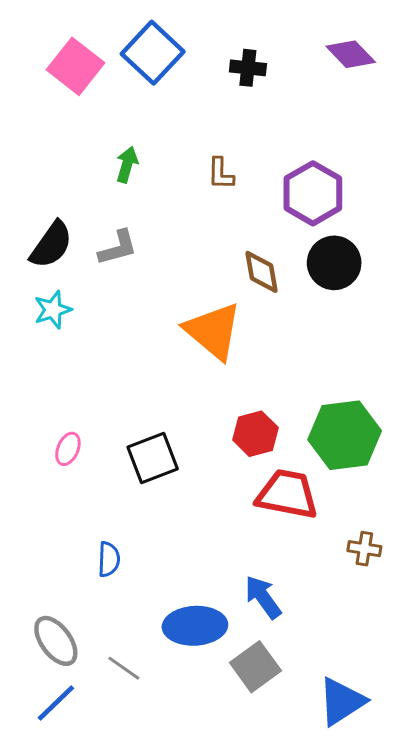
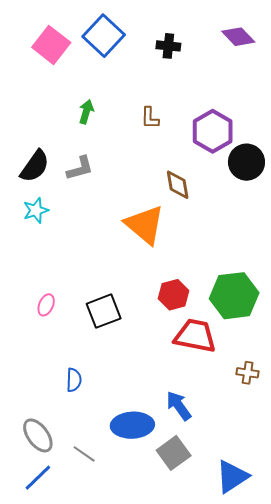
black circle: (334, 263) -> (246, 162), moved

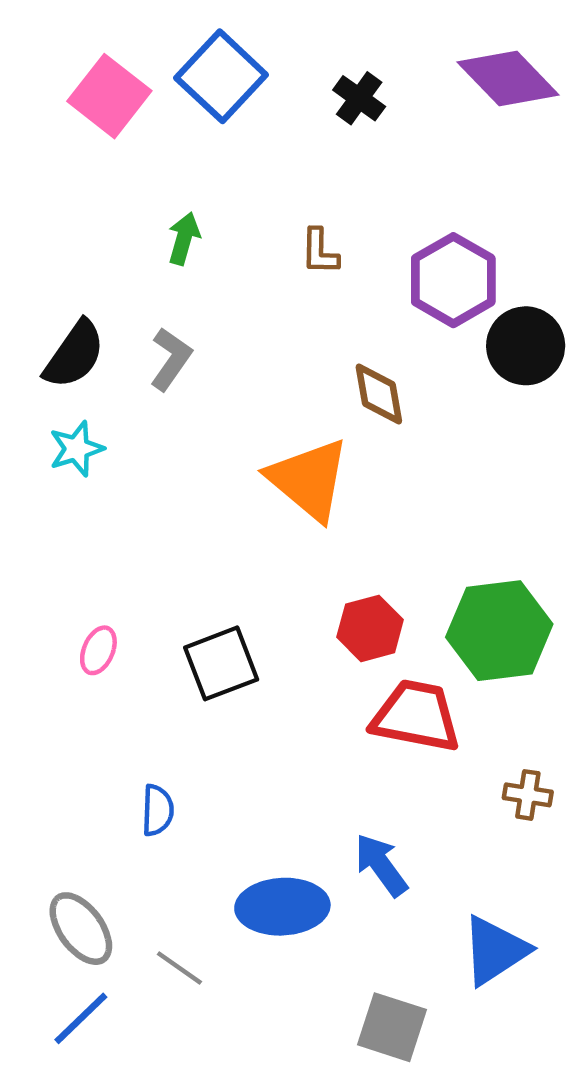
purple diamond: (238, 37) -> (508, 79), size x1.4
black cross: (168, 46) -> (359, 98), turned 30
gray L-shape: (80, 168) -> (171, 359), turned -40
gray square: (174, 453) -> (392, 1027), moved, turned -36
blue triangle: (232, 477) -> (495, 950), moved

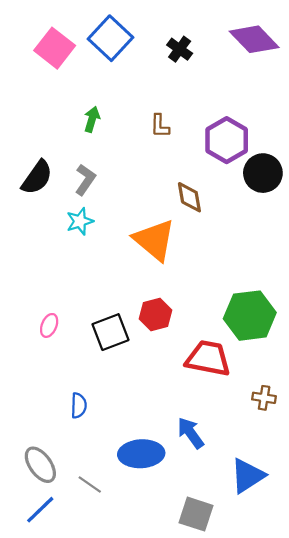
cyan star: (76, 449) -> (80, 221), moved
red hexagon: (370, 628) -> (155, 315), moved

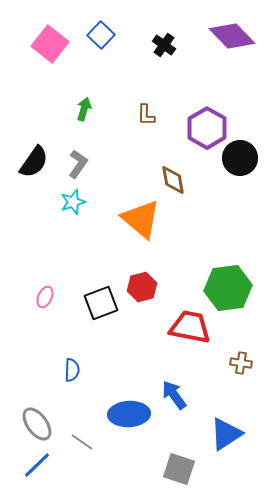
blue square: (111, 38) -> (101, 35), size x0.7

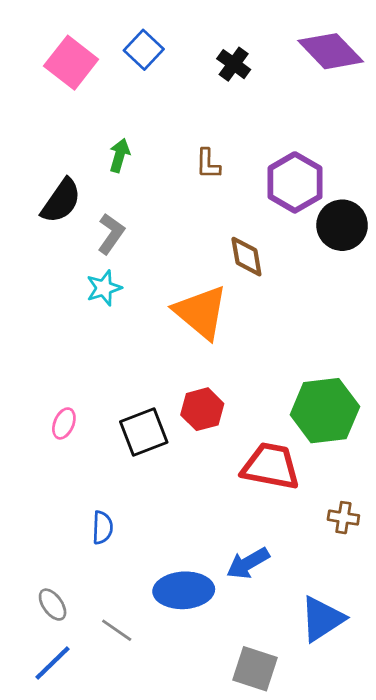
black semicircle: (34, 162) -> (61, 201), moved
blue arrow: (174, 395) -> (248, 563), turned -84
gray ellipse: (37, 424) -> (53, 605), size x0.7

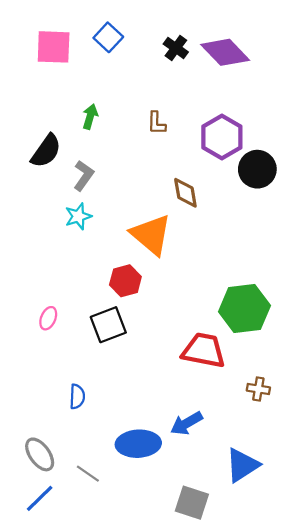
purple diamond: (331, 51) -> (225, 52), moved
pink square: (71, 63) -> (54, 47), turned -36
red hexagon: (202, 409) -> (125, 281), moved
gray ellipse: (53, 605) -> (40, 454), size x1.4

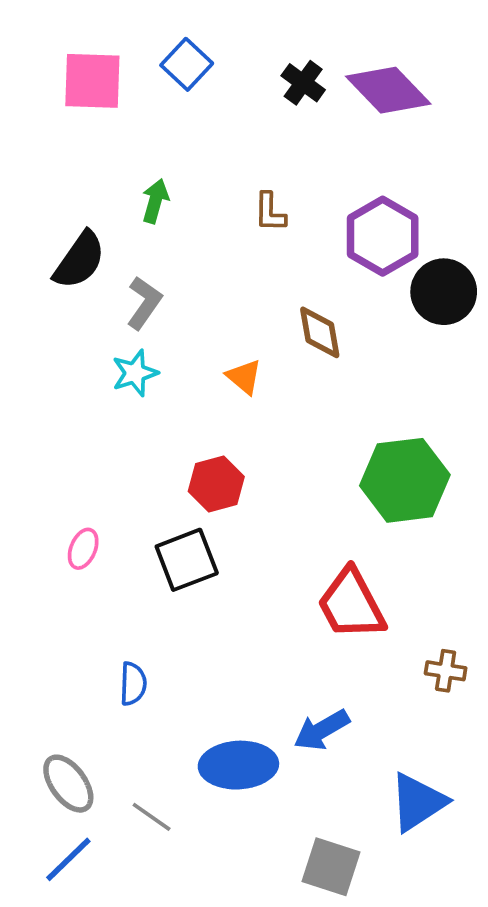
orange triangle: (151, 235) -> (244, 377), moved, size x0.5
green hexagon: (244, 309) -> (405, 480), moved
red trapezoid: (204, 350) -> (351, 604), turned -129

